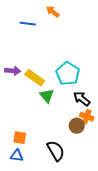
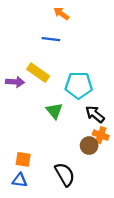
blue line: (28, 24) -> (51, 39), moved
cyan pentagon: (68, 74) -> (79, 85), turned -30
yellow rectangle: (35, 78) -> (38, 73), moved

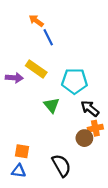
orange arrow: (61, 14) -> (36, 21), moved
blue line: (51, 39) -> (48, 37), turned 56
orange cross: (101, 135) -> (95, 128), turned -32

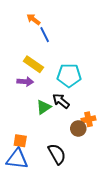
purple arrow: (14, 78) -> (25, 82), moved
green triangle: (52, 105) -> (44, 107), moved, turned 35
black arrow: (90, 108) -> (61, 101), moved
blue triangle: (19, 171) -> (17, 159), size x1.6

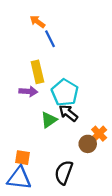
yellow rectangle: (33, 64) -> (37, 72), turned 42
cyan pentagon: (69, 75) -> (65, 93), moved, turned 30
orange cross: (88, 119) -> (99, 134), turned -32
black semicircle: (57, 154) -> (64, 172), turned -130

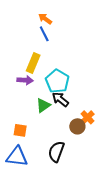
orange arrow: (37, 22) -> (45, 19), moved
yellow rectangle: (37, 72) -> (33, 63), turned 36
orange square: (23, 158) -> (20, 130), moved

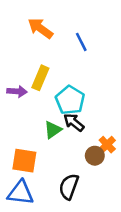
orange arrow: (45, 19) -> (40, 28), moved, size x1.5
blue line: (44, 34) -> (81, 42), moved
purple arrow: (25, 80) -> (17, 91), moved
orange square: (20, 130) -> (24, 161), size x1.5

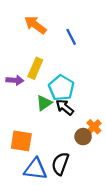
green triangle: (53, 130) -> (44, 103), moved
blue triangle: (21, 193) -> (35, 169), moved

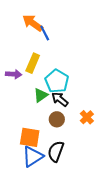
blue line: (71, 37) -> (45, 33), moved
brown circle: (83, 137) -> (57, 119), moved
orange square: (21, 141) -> (30, 137), moved
blue triangle: (35, 169) -> (33, 156), turned -40

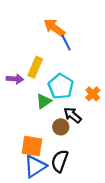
orange arrow: (33, 23) -> (54, 28), moved
blue line: (45, 33) -> (66, 43), moved
black arrow: (60, 99) -> (72, 115), moved
orange cross: (87, 117) -> (93, 94), moved

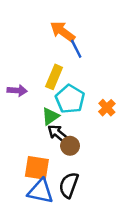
yellow rectangle: (35, 67) -> (54, 77), moved
black arrow: (72, 115) -> (58, 133), moved
blue triangle: (35, 166) -> (41, 191), turned 45

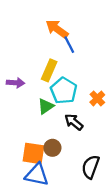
black arrow: (58, 133) -> (74, 122), moved
brown circle: (70, 146) -> (52, 148), moved
black semicircle: (69, 185) -> (91, 167), moved

